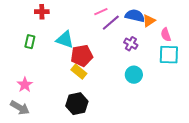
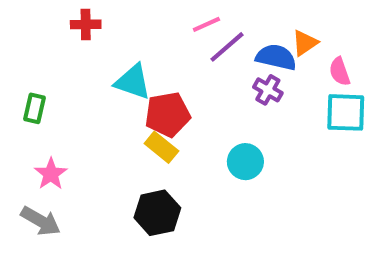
blue semicircle: (135, 16) -> (276, 57), moved
green rectangle: (30, 42) -> (34, 108), moved
cyan circle: (134, 75) -> (245, 162), moved

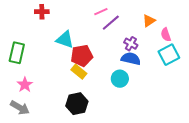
blue semicircle: (276, 57) -> (131, 59), moved
green rectangle: (34, 108) -> (17, 53), size x1.5
cyan square: (346, 112) -> (169, 55), turned -30

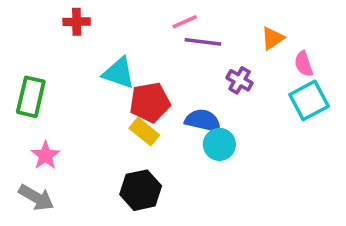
purple line: (111, 23) -> (203, 42), turned 48
blue semicircle: (131, 59) -> (203, 121), moved

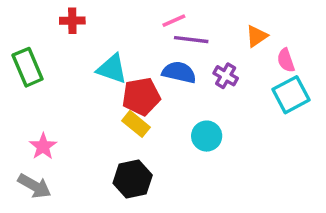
green rectangle: (31, 97) -> (28, 67), moved, turned -36
blue semicircle: (203, 121) -> (179, 72), moved

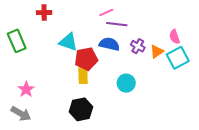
orange triangle: (257, 36) -> (157, 51), moved
yellow rectangle: (136, 124) -> (83, 76), turned 49

